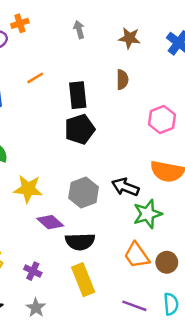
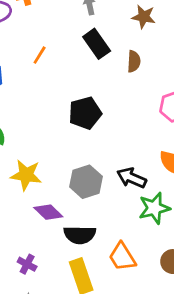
orange line: (35, 78) -> (40, 55), turned -30
black rectangle: (78, 95) -> (97, 44), moved, turned -32
orange trapezoid: (137, 255) -> (122, 257), moved

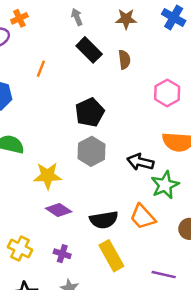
gray hexagon: (86, 182) -> (91, 151), moved
purple diamond: (48, 212) -> (59, 210), moved
orange trapezoid: (122, 257) -> (143, 217), moved

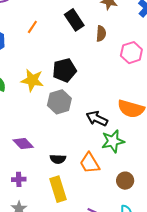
pink hexagon: (167, 93) -> (131, 53), moved
yellow star: (48, 176) -> (32, 80), moved
black semicircle: (104, 220) -> (58, 159), size x0.7
purple cross: (62, 254) -> (19, 179), turned -32

